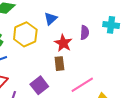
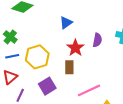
yellow hexagon: (25, 34) -> (37, 57), moved

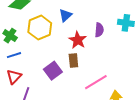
yellow hexagon: (37, 57) -> (40, 28), moved
purple square: (47, 86) -> (53, 71), moved

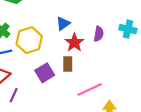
blue triangle: (65, 15) -> (63, 24), moved
yellow hexagon: (40, 28) -> (29, 40), moved

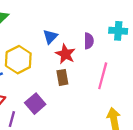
purple square: (45, 73) -> (35, 104), moved
pink line: (90, 90) -> (103, 76), moved, turned -40

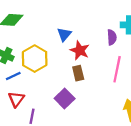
purple semicircle: (89, 41) -> (112, 37), moved
purple square: (35, 104) -> (65, 99), moved

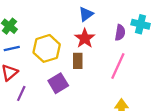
blue triangle: (64, 34) -> (86, 14), moved
yellow hexagon: (35, 59) -> (47, 48), moved

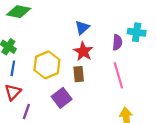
blue line: (12, 48) -> (13, 68), turned -63
pink line: (118, 66) -> (118, 75), turned -35

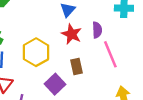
purple semicircle: (117, 42) -> (97, 30), moved
brown rectangle: (79, 74) -> (76, 66), moved

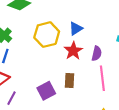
yellow hexagon: (36, 52) -> (47, 35), moved

